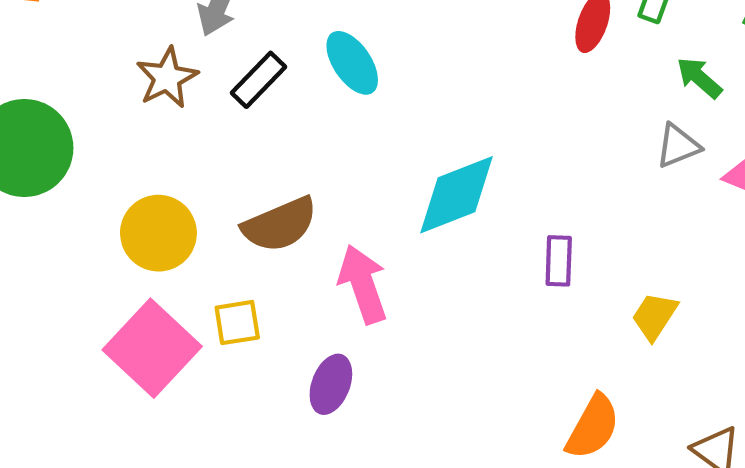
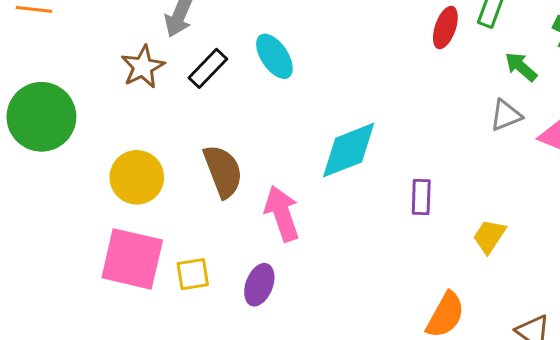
brown semicircle: (280, 225) -> (223, 171), turned -88
yellow square: (237, 323) -> (193, 274), moved
pink square: (152, 348) -> (132, 259), turned -30

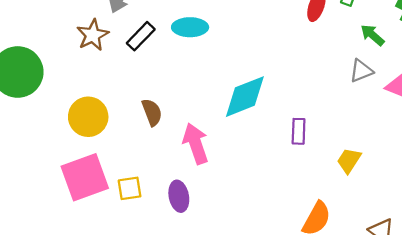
cyan ellipse: (274, 56) -> (190, 27), turned -56
brown semicircle: (223, 171) -> (152, 112), size x0.7
pink square: (132, 259) -> (85, 177), turned -33
purple ellipse: (259, 285) -> (179, 196), turned -32

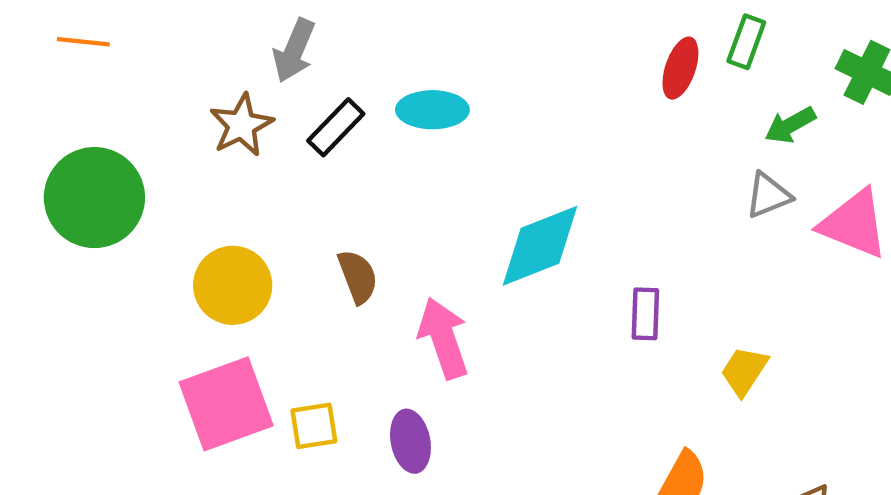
green arrow: (372, 35) -> (790, 125), turned -70

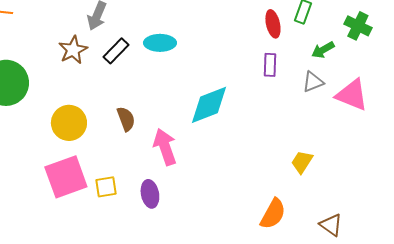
red ellipse: (680, 68) -> (273, 24), turned -32
purple rectangle: (645, 314) -> (270, 65), moved

